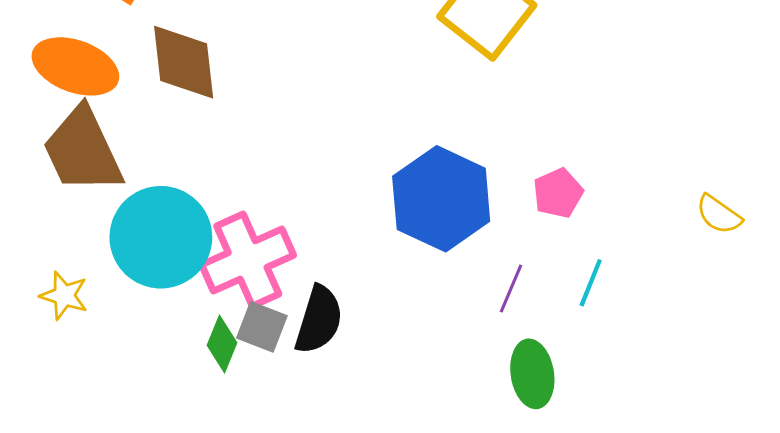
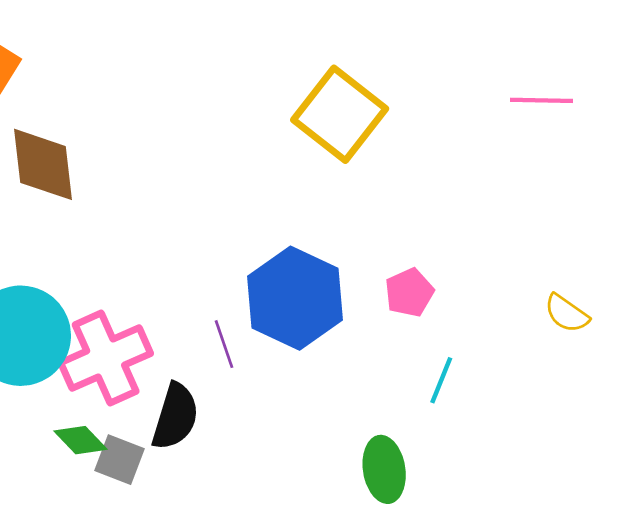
purple line: (511, 288) -> (224, 344), moved, turned -42
gray square: (262, 327) -> (120, 460), moved
green diamond: (222, 344) -> (81, 440), turned -66

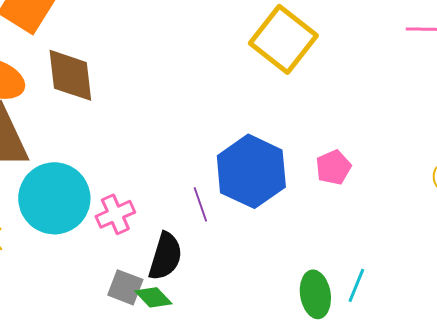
pink cross: (106, 358) -> (115, 214), size x0.6
cyan line: (441, 380) -> (356, 285), moved
green diamond: (81, 440) -> (153, 297), moved

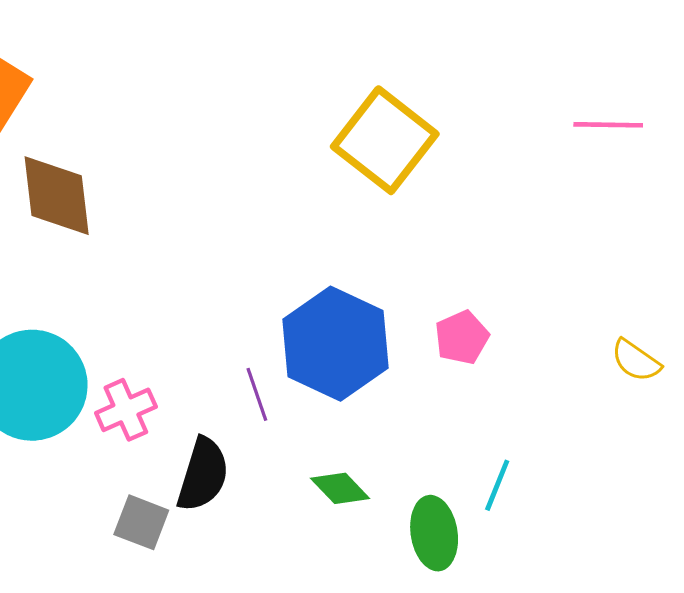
cyan line: (356, 285) -> (497, 485), moved
green diamond: (153, 297) -> (340, 488), moved

